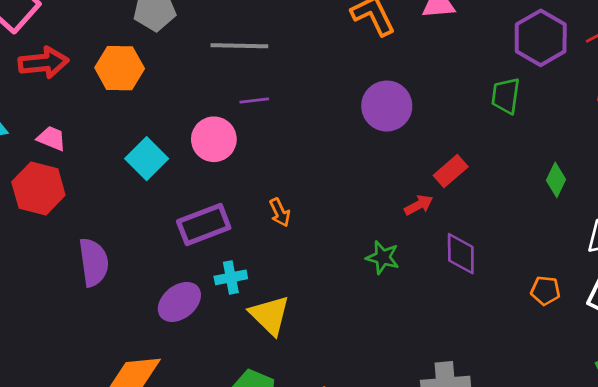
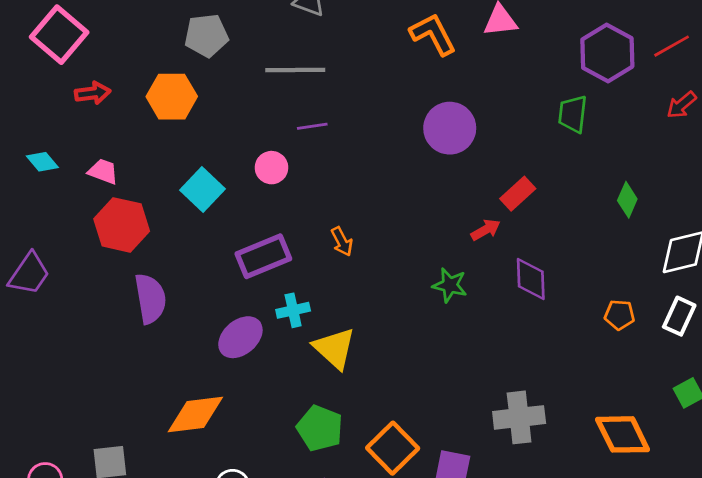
red arrow: (43, 63) -> (93, 93), size x0.7
pink circle: (214, 139) -> (271, 168), size x0.7
red hexagon: (38, 188) -> (122, 225), moved

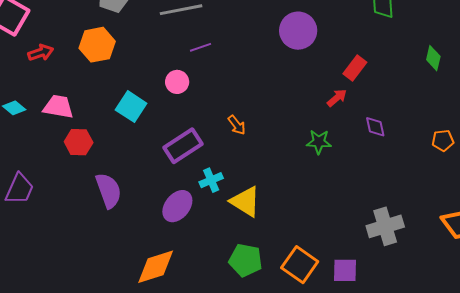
pink trapezoid: (103, 171) -> (58, 107), size x1.4
red hexagon: (122, 225) -> (79, 142), size x0.7
purple diamond: (531, 279) -> (375, 127), size x0.7

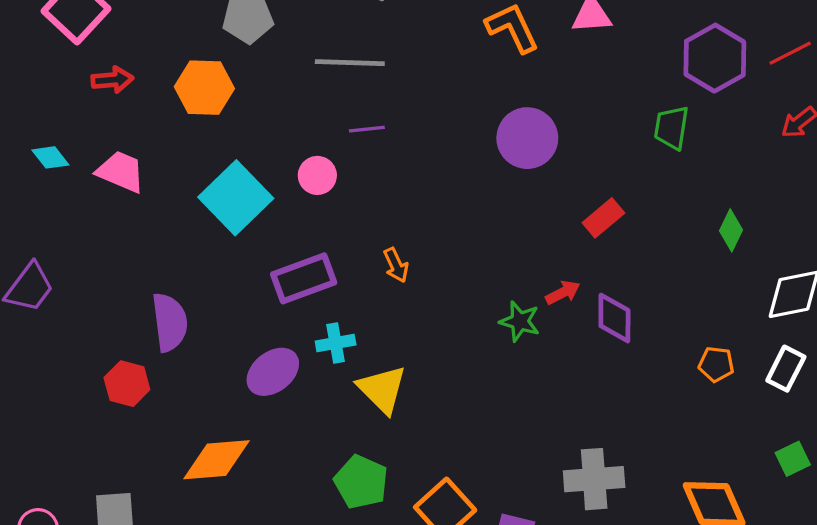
red arrow: (337, 98) -> (563, 293), moved
cyan square: (131, 107) -> (236, 198), size x1.4
purple diamond: (375, 127) -> (614, 318), size x1.4
red hexagon: (79, 142) -> (127, 384), moved

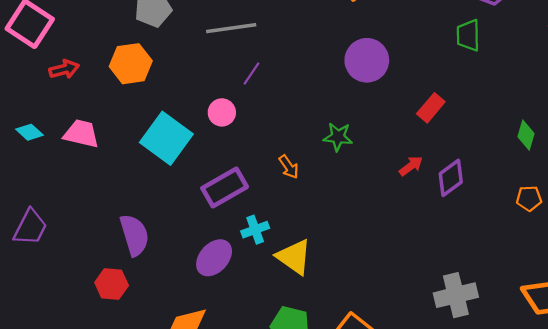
purple line: (367, 129) -> (251, 74), turned -40
green diamond: (731, 230) -> (526, 135), moved
purple diamond: (614, 318) -> (451, 178), turned 63
green star: (520, 321) -> (338, 137), moved

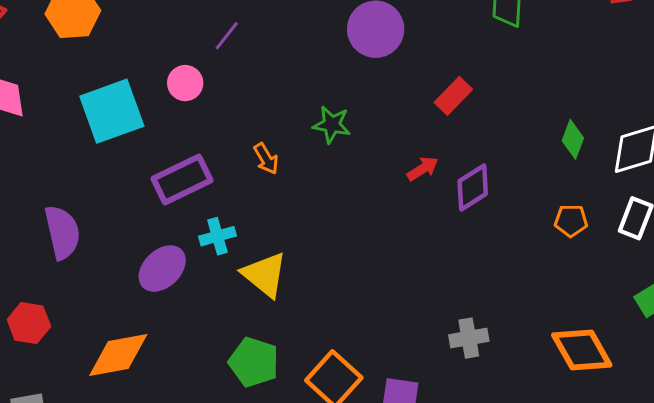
cyan square: (166, 138) -> (112, 111), turned 30
red hexagon: (112, 284) -> (29, 323), moved
gray cross: (456, 295) -> (469, 338), size x0.7

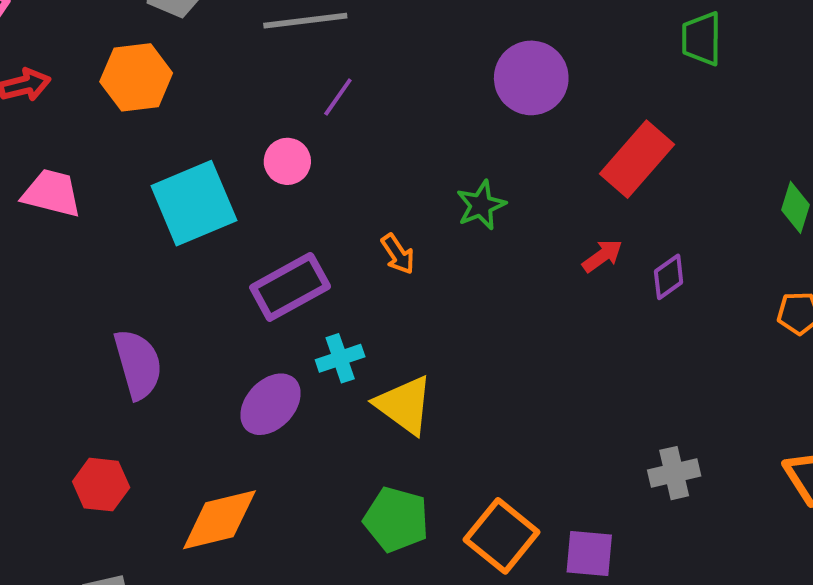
red rectangle: (453, 96) -> (637, 159), size x1.5
green star: (332, 125) -> (481, 205), turned -30
purple diamond: (473, 187) -> (669, 277), size x0.7

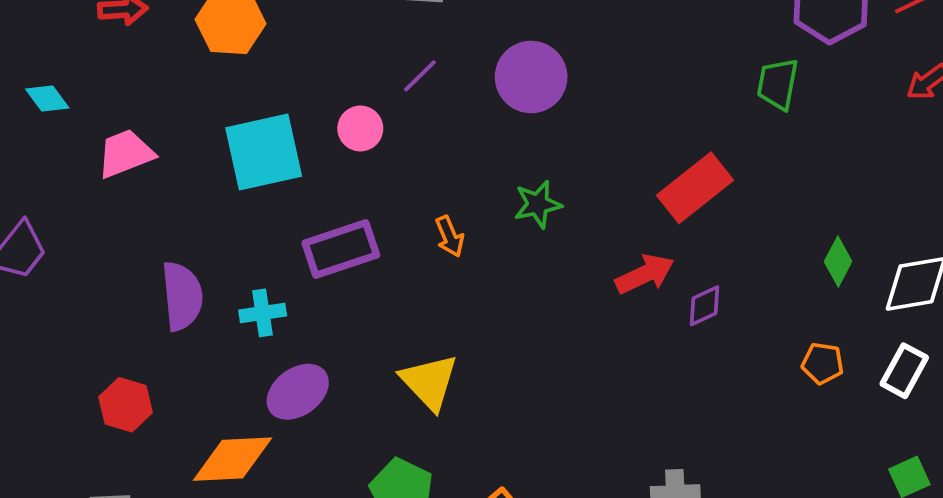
purple circle: (531, 78) -> (531, 77), moved
pink trapezoid: (52, 193) -> (125, 153), moved, turned -46
red arrow: (602, 256) -> (645, 274), size x1.4
cyan cross: (340, 358) -> (263, 313), moved
purple ellipse: (271, 404) -> (298, 392), moved

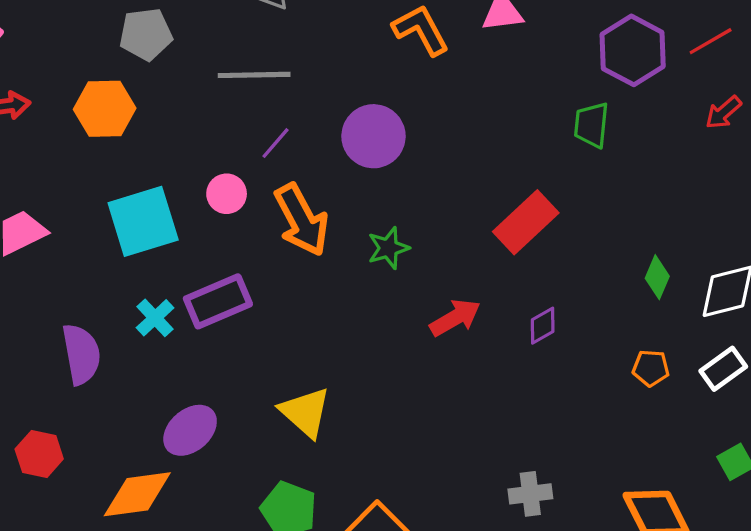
orange arrow: (450, 236) -> (302, 220), moved, size x2.0
red arrow: (645, 274) -> (455, 318), moved
cyan cross: (263, 313) -> (155, 318), moved, turned -30
white rectangle: (904, 371) -> (723, 369), turned 30

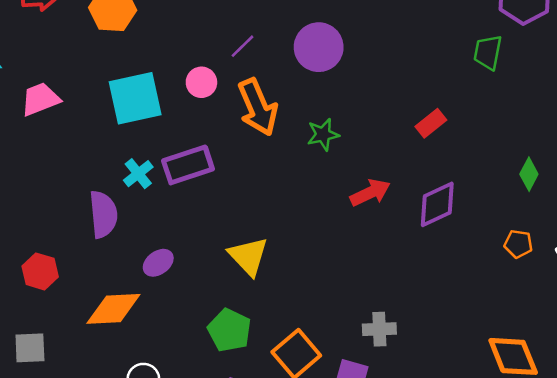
red rectangle: (526, 222) -> (431, 123), size x0.6
purple diamond: (543, 326) -> (437, 204), size x1.6
purple semicircle: (81, 354) -> (103, 214), moved
purple ellipse: (190, 430) -> (158, 263), size x0.7
gray cross: (530, 494) -> (379, 329), moved

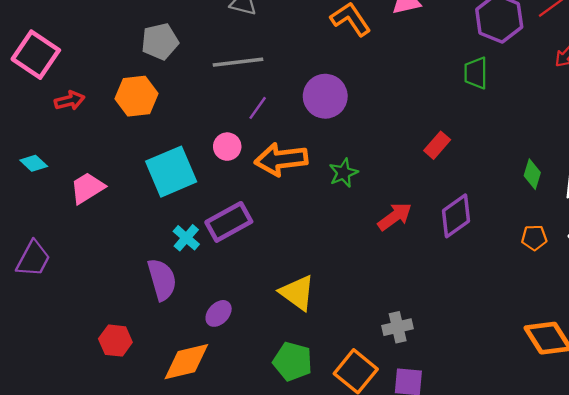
orange arrow: (258, 107) -> (281, 159), turned 117
gray cross: (379, 329) -> (398, 327), moved

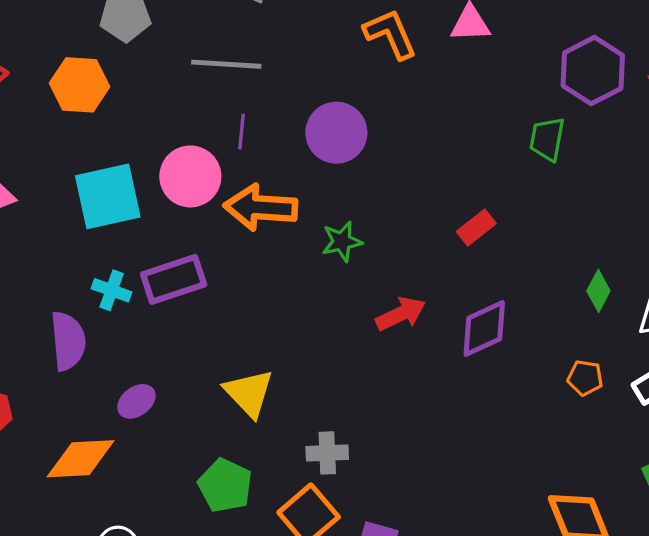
purple line: (258, 108) -> (241, 132), turned -40
pink circle: (227, 147) -> (190, 176), size x1.6
cyan cross: (186, 238) -> (112, 290), turned -32
gray cross: (398, 327) -> (327, 453), moved

